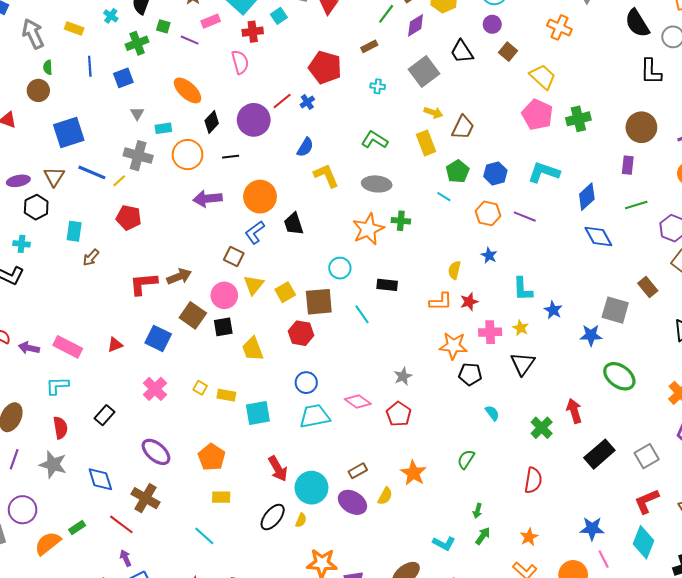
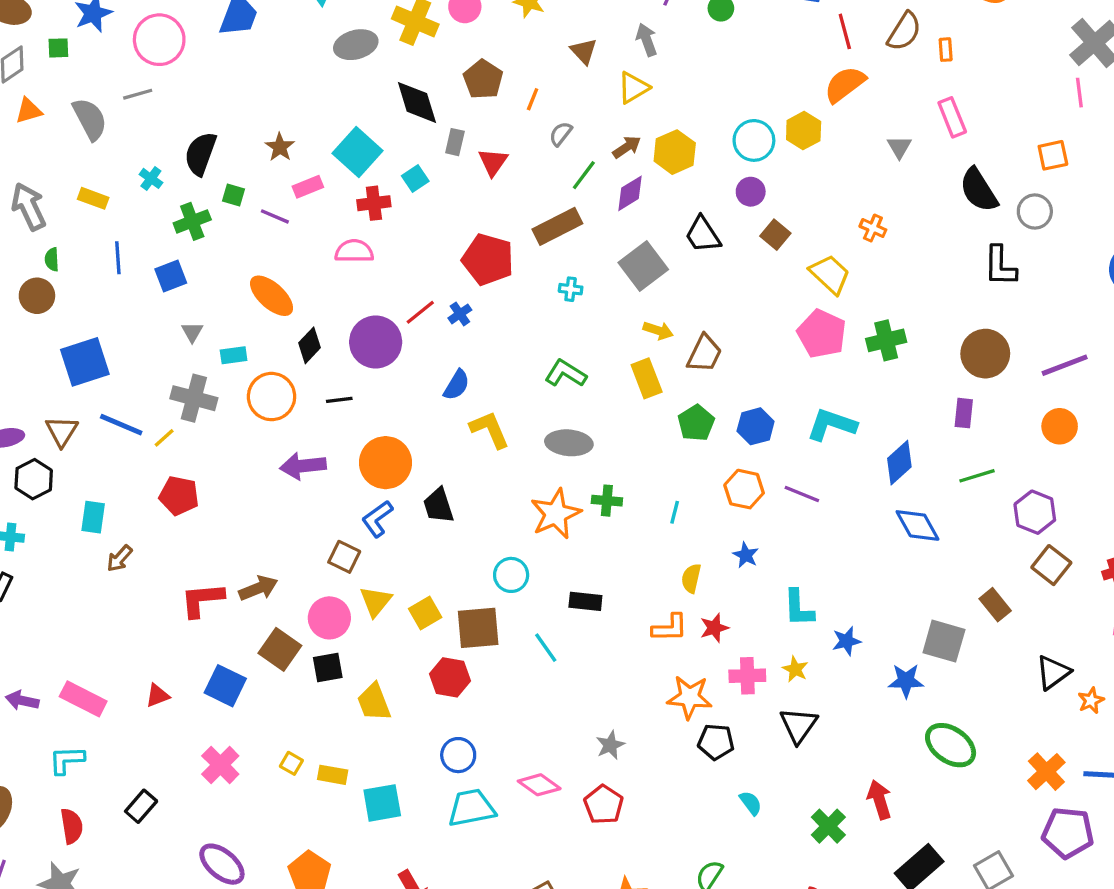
orange cross: (559, 27) -> (873, 228), moved, size x0.7
brown rectangle: (369, 46) -> (557, 226), size x1.8
pink semicircle: (240, 62) -> (354, 251), turned -75
cyan line: (444, 197) -> (675, 512), moved, turned 72
blue star: (553, 310) -> (846, 641), turned 30

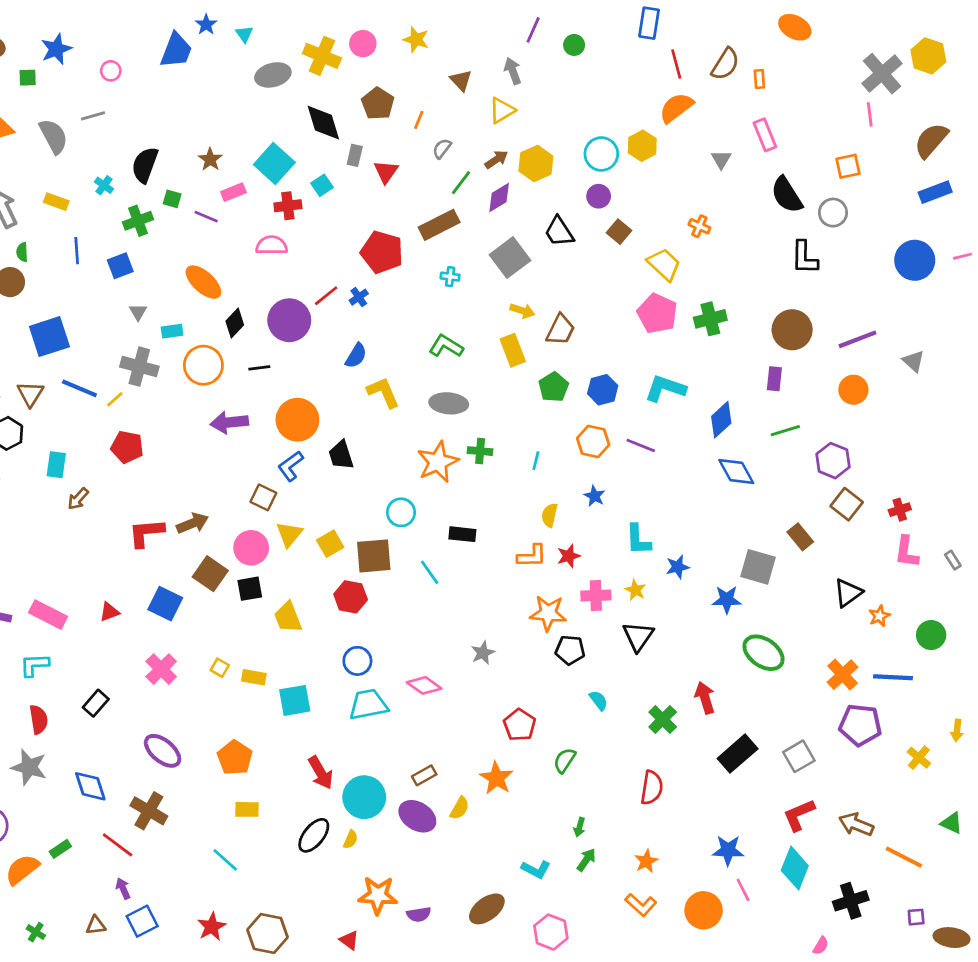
pink circle: (159, 40) -> (111, 71), size x0.5
red pentagon: (604, 805) -> (520, 725), moved

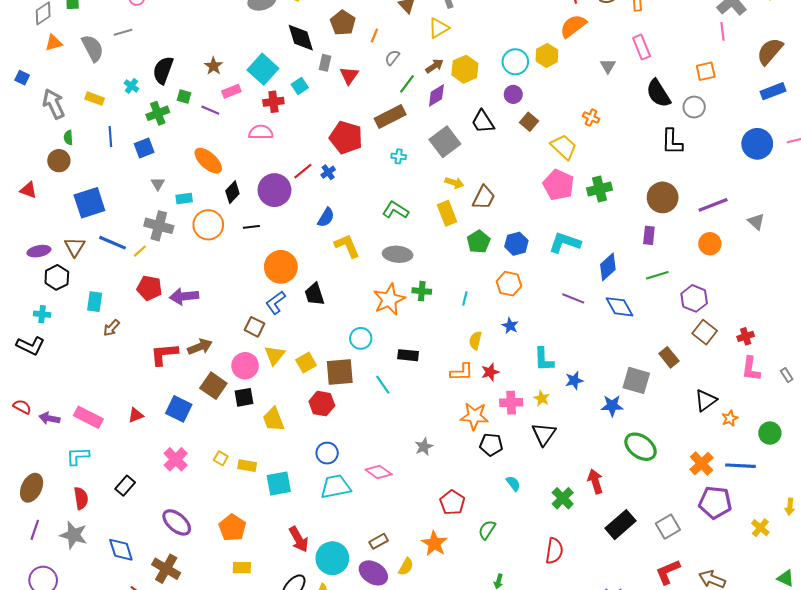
purple arrow: (229, 422) -> (184, 296), moved
purple line: (641, 446) -> (573, 298), moved

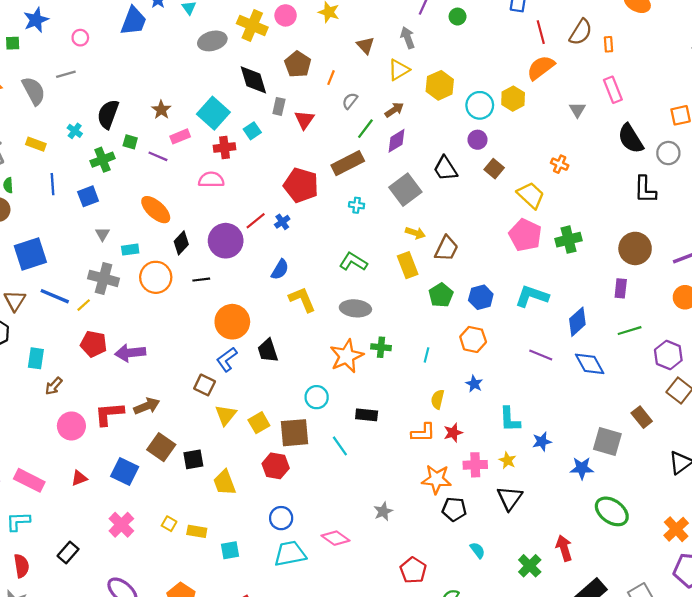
yellow hexagon: (465, 69) -> (440, 85), moved
pink circle: (245, 366) -> (71, 426), moved
cyan square: (279, 484) -> (230, 550), size x0.7

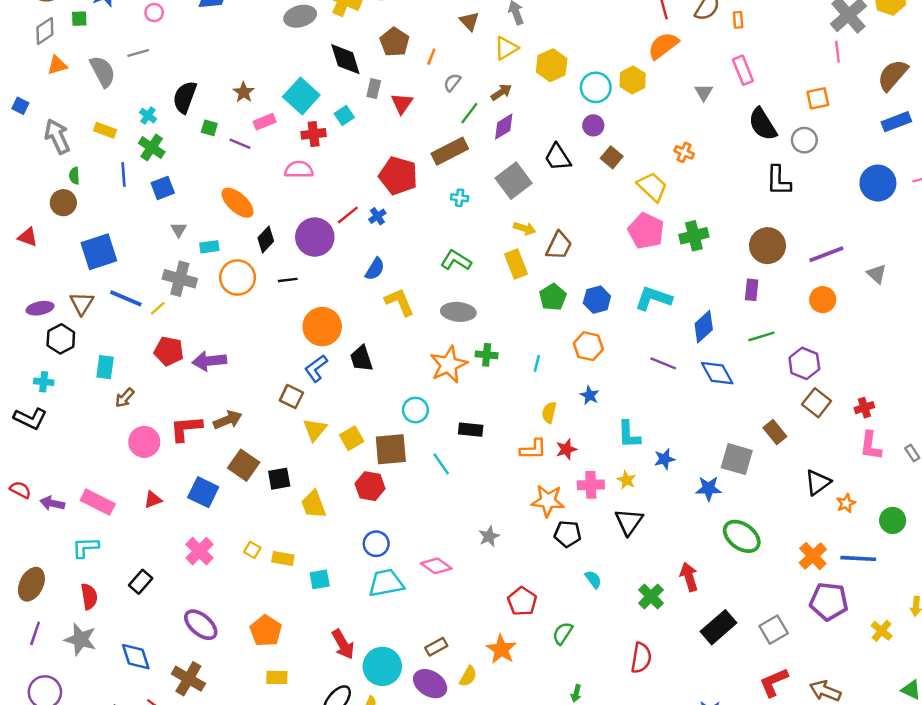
green cross: (102, 160) -> (152, 147), moved, turned -35

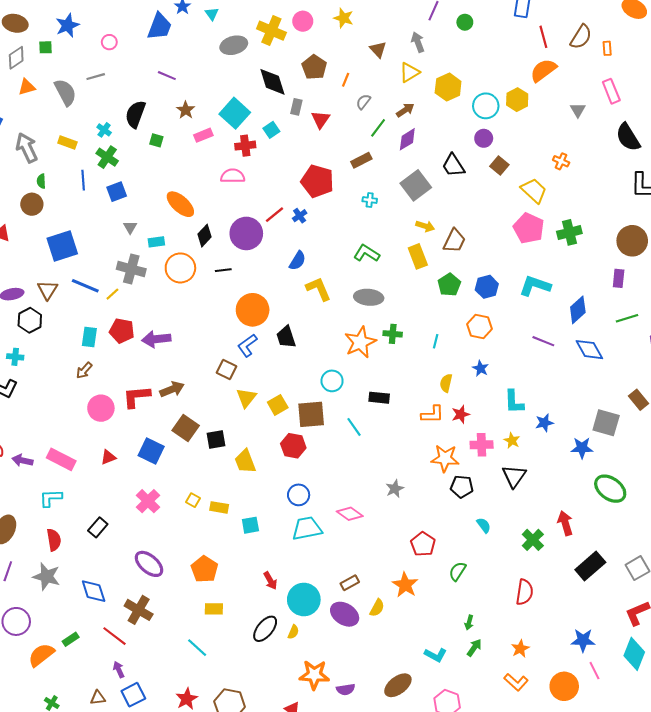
purple line: (240, 144) -> (167, 76), moved
brown rectangle: (450, 151) -> (361, 160), size x0.7
cyan rectangle: (105, 367) -> (89, 337), moved
red arrow: (343, 644) -> (270, 581), size x0.7

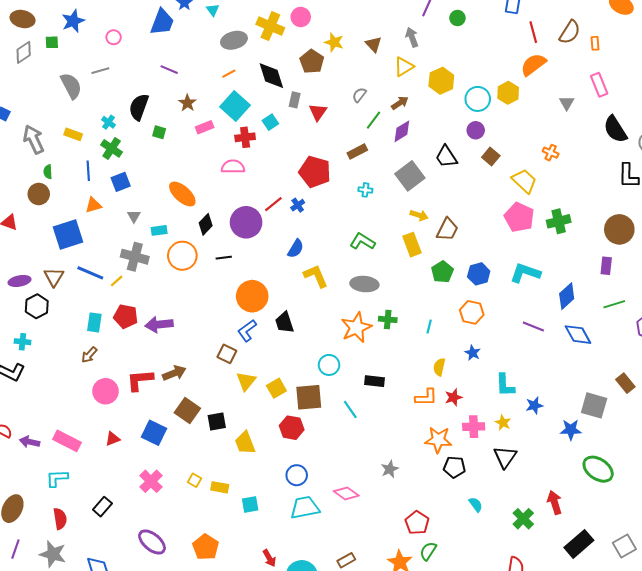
yellow star: (344, 18) -> (334, 42), moved
orange line: (346, 80) -> (229, 74), moved, turned 40
orange triangle: (27, 87) -> (93, 205), moved
green semicircle: (458, 571) -> (428, 551), moved

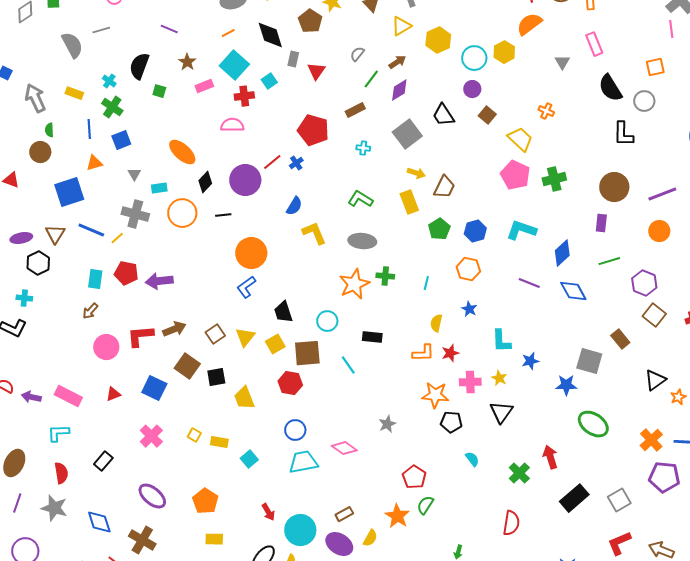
black trapezoid: (285, 322) -> (283, 312), moved
brown square: (227, 354) -> (215, 334), moved, turned 30
cyan square: (250, 505) -> (249, 459), turned -30

